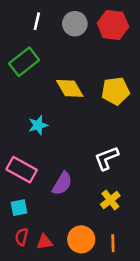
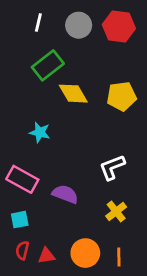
green rectangle: (24, 62) -> (48, 65), moved
cyan star: (38, 125) -> (40, 132), turned 30
purple semicircle: (62, 184) -> (65, 194), turned -100

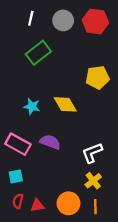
yellow diamond: (73, 94) -> (65, 104), moved
white L-shape: (112, 167) -> (92, 153), moved
purple semicircle: (65, 194) -> (50, 142), moved
yellow cross: (116, 211) -> (93, 181), moved

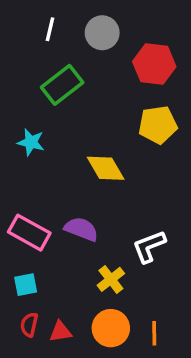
red hexagon: (95, 22) -> (154, 64), moved
cyan star: (32, 107) -> (31, 142), moved
yellow cross: (93, 181) -> (111, 279), moved

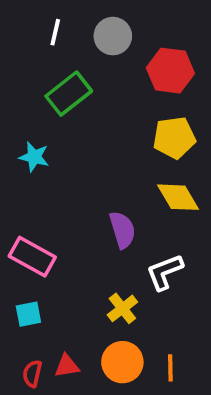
yellow diamond: (106, 168) -> (178, 197), moved
purple semicircle: (81, 229) -> (122, 230), moved, turned 52
red semicircle: (29, 325) -> (32, 374), moved

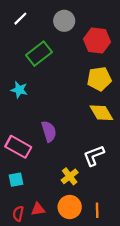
white line: (55, 32) -> (20, 19), moved, turned 32
purple semicircle: (122, 230) -> (49, 131), moved

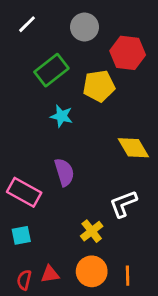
yellow pentagon: (99, 79) -> (99, 86), moved
cyan star: (19, 90) -> (61, 116), moved

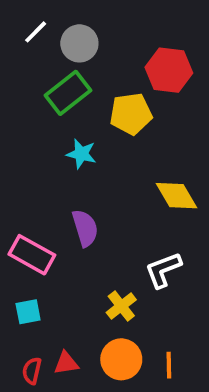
gray circle: (84, 27) -> (79, 43), moved

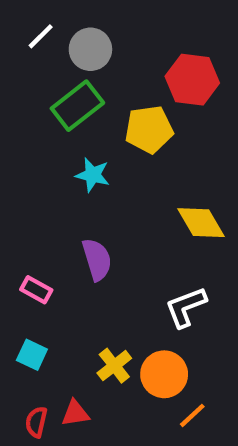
pink rectangle: (32, 255) -> (36, 290), size x0.6
yellow cross: (121, 306) -> (114, 366), moved
cyan square: (28, 312) -> (32, 355), turned 36
orange circle: (121, 359) -> (164, 374), moved
orange line: (169, 365) -> (192, 415), turned 48

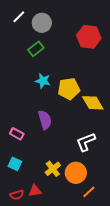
green rectangle: (77, 106) -> (36, 49), size x0.7
yellow pentagon: (149, 129) -> (69, 89), moved
red semicircle: (36, 422) -> (17, 195), turned -120

